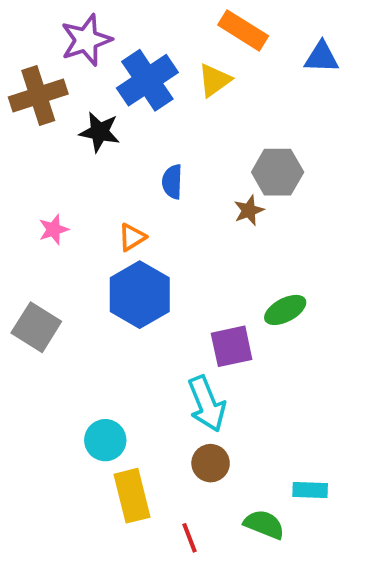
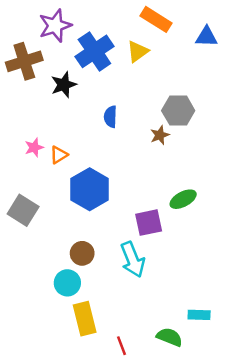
black star: (100, 132) -> (64, 85), turned -30
orange triangle: (132, 237) -> (59, 155), moved
brown circle: (211, 463) -> (82, 253), moved

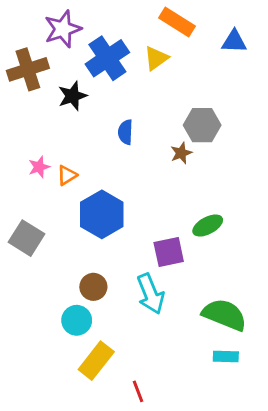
yellow rectangle: (85, 319) -> (96, 361), turned 52
green semicircle: (170, 337) -> (224, 315), moved, size x1.5

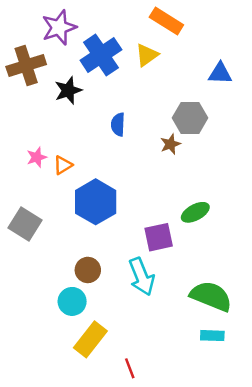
blue triangle: (234, 42) -> (220, 73), moved

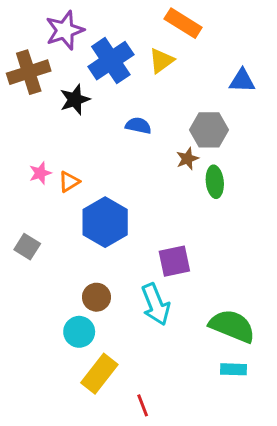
blue semicircle: (118, 124) -> (138, 126), moved, turned 100
green ellipse: (195, 212) -> (215, 182), moved, turned -68
gray square: (25, 224) -> (27, 247), size x0.7

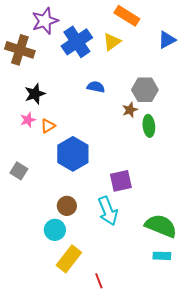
brown cross: (29, 72) -> (20, 50), turned 36
blue triangle: (242, 81) -> (167, 40), moved, turned -30
black star: (75, 100) -> (35, 94), moved

